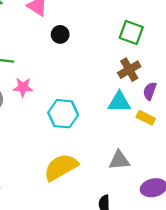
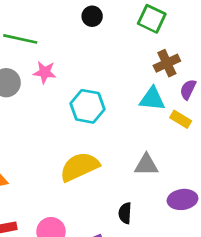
green square: (131, 32) -> (152, 19), moved

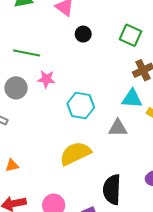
gray triangle: (146, 165) -> (118, 128), moved
black semicircle: (125, 213) -> (112, 190), size x1.8

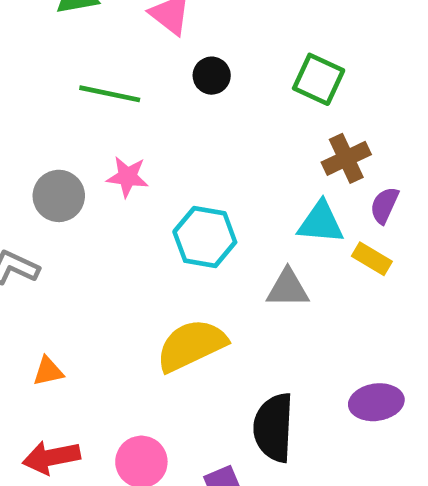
green line: (27, 53) -> (110, 94), moved

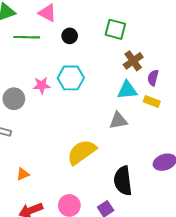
green line: (110, 94) -> (27, 37), moved
cyan hexagon: (205, 237) -> (71, 78), moved

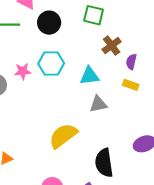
black circle: (70, 36) -> (49, 23), size x1.5
cyan triangle: (127, 90) -> (89, 76), moved

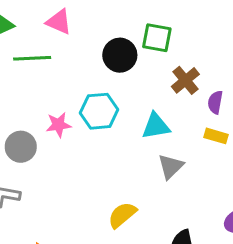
black circle: (49, 23) -> (120, 55), moved
gray triangle: (98, 104) -> (171, 166), turned -30
yellow semicircle: (63, 136) -> (122, 215), size x0.7

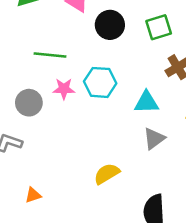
green square: (157, 38) -> (159, 27), turned -36
black circle: (120, 55) -> (110, 25), moved
green line: (32, 58) -> (50, 55), moved

